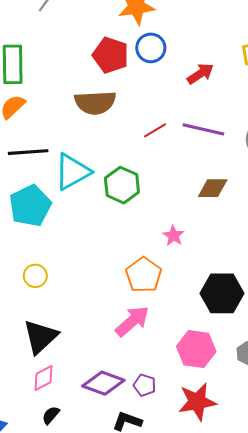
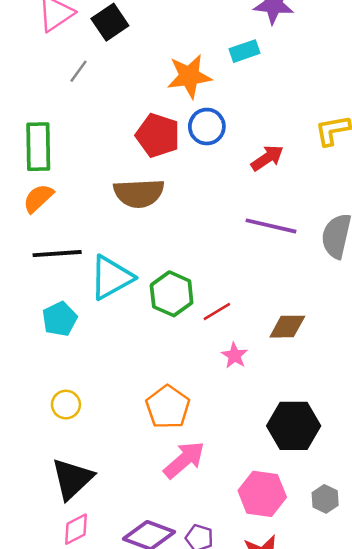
red line: (155, 130) -> (217, 311), moved
brown diamond: (213, 188) -> (287, 327), moved
cyan pentagon: (30, 206) -> (60, 319), size x0.7
orange pentagon: (144, 275) -> (168, 407), moved

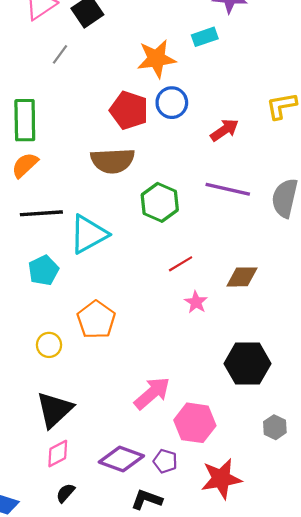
green hexagon: (172, 294) -> (160, 202), moved
orange pentagon: (168, 407) -> (96, 320), moved
pink hexagon: (262, 494) -> (195, 423), moved

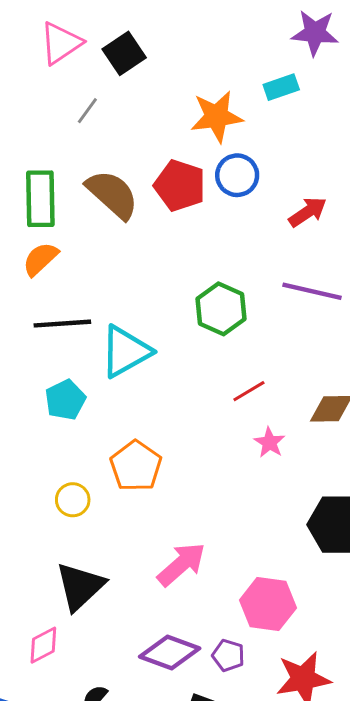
brown semicircle: (113, 161) -> (112, 194), moved, turned -135
pink arrow: (152, 393) -> (181, 564), moved
pink diamond: (58, 454) -> (43, 645), moved

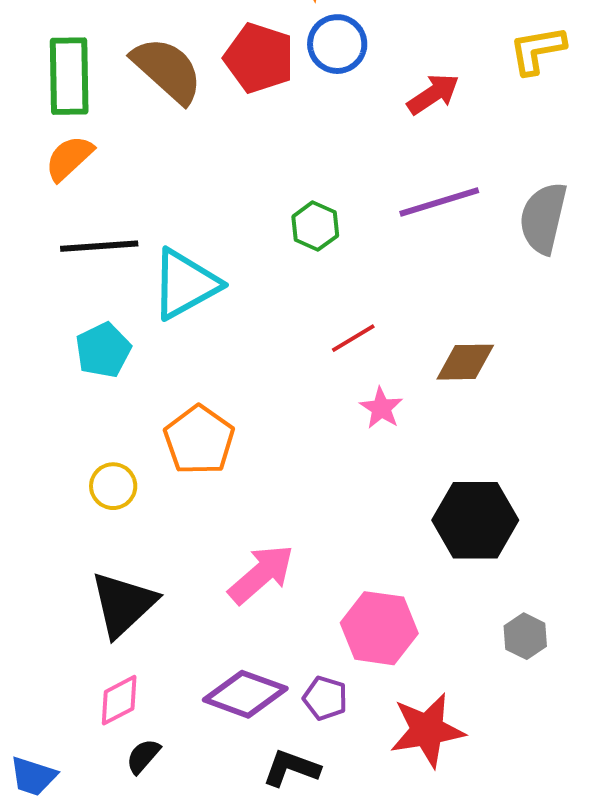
purple line: (312, 291) -> (439, 202), turned -30
green hexagon: (221, 309) -> (315, 226), size x0.7
pink diamond: (43, 645) -> (119, 700), moved

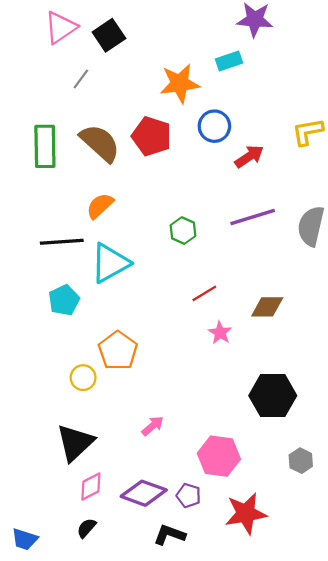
blue circle: (337, 44) -> (214, 126), moved
orange semicircle: (69, 158) -> (100, 206), moved
yellow circle: (113, 486) -> (83, 378), moved
pink arrow: (261, 574) -> (153, 426), size x0.6
pink diamond: (119, 700) -> (91, 486), moved

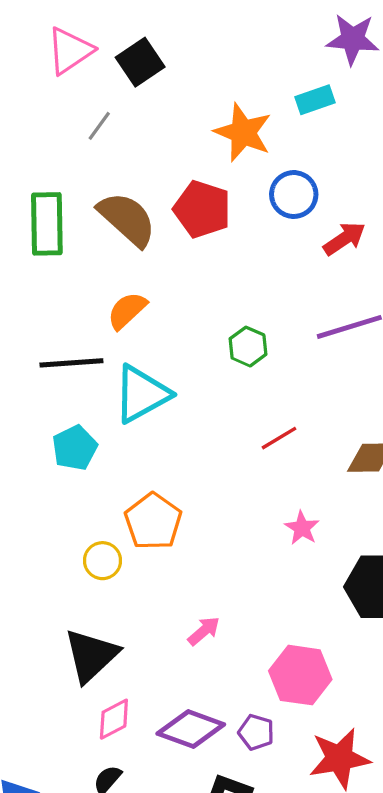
orange star: (180, 83) -> (243, 132), turned 30
pink star: (220, 333) -> (302, 528), moved

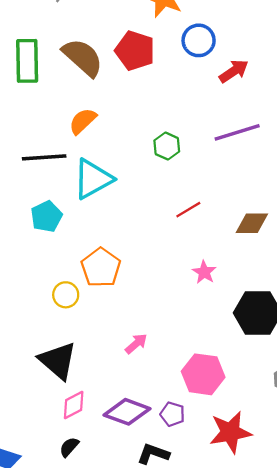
black triangle: (91, 655) -> (58, 361), turned -36

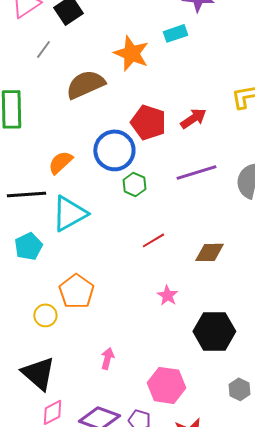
blue circle: (199, 40) -> (114, 150), moved, size x1.4
red pentagon: (135, 51) -> (148, 122), moved
brown semicircle: (83, 57) -> (85, 84), moved, turned -66
pink arrow: (136, 344) -> (107, 358), turned -35

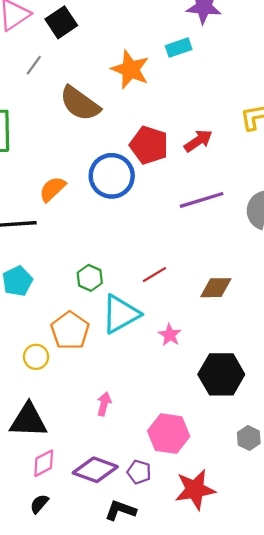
brown semicircle: (85, 84) -> (80, 103), turned -120
green hexagon: (134, 184) -> (90, 278), moved
cyan triangle: (69, 213) -> (120, 314), moved
black triangle: (38, 373) -> (28, 420), turned -39

